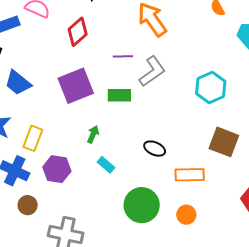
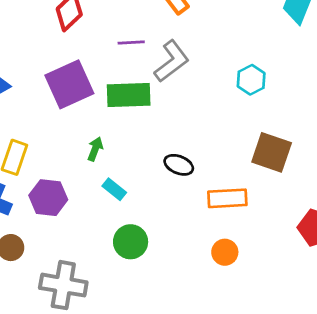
cyan hexagon: (211, 87) -> (251, 80), size x0.7
green rectangle: (119, 95) -> (129, 95), size x1.4
green circle: (142, 205) -> (131, 242), moved, size x0.7

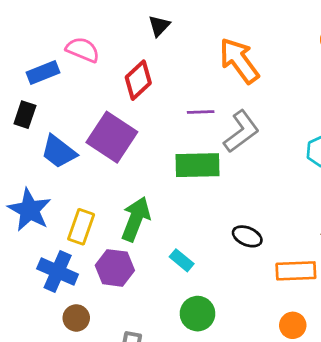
purple square: (69, 84) -> (112, 137), moved, turned -33
green arrow: (95, 149) -> (136, 219), moved, size x1.8

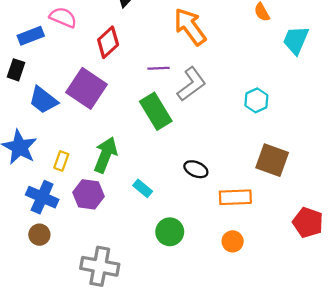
green rectangle: (197, 165) -> (156, 111), turned 60
yellow rectangle: (81, 227) -> (61, 161), size x0.7
green circle: (198, 314) -> (170, 232), moved
brown circle: (76, 318) -> (39, 235), moved

